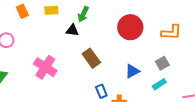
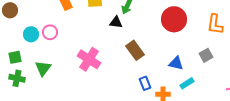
orange L-shape: (171, 32) -> (215, 24), turned 95
blue triangle: (132, 71) -> (176, 63), turned 42
cyan rectangle: (159, 84) -> (187, 83), moved

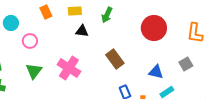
black triangle: (116, 22) -> (82, 31), moved
cyan circle: (31, 34) -> (11, 23), moved
green triangle: (43, 68) -> (34, 71), moved

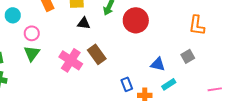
red circle: (154, 28) -> (136, 20), moved
brown rectangle: (115, 59) -> (97, 54), moved
green triangle: (34, 71) -> (32, 53), moved

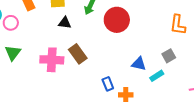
pink circle: (32, 33) -> (11, 23), moved
pink cross: (71, 60) -> (52, 60), turned -30
cyan rectangle: (169, 84) -> (157, 76), moved

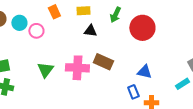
green triangle: (13, 53) -> (45, 70), moved
brown rectangle: (78, 54) -> (103, 62), turned -30
blue triangle: (139, 64) -> (144, 72), moved

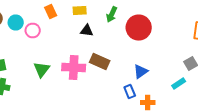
blue triangle: (144, 72) -> (141, 72), turned -49

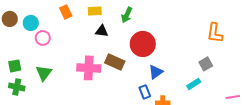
red circle: (139, 28) -> (143, 44), moved
pink circle: (33, 30) -> (43, 38), moved
green triangle: (42, 70) -> (44, 73), moved

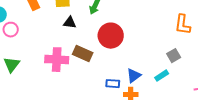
blue triangle: (156, 72) -> (134, 76), moved
blue rectangle: (145, 92) -> (113, 84), turned -64

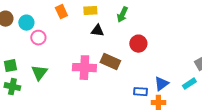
red circle: (111, 36) -> (138, 44), size x0.7

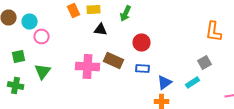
orange rectangle: (61, 12) -> (74, 10), moved
green square: (10, 66) -> (19, 56), moved
blue rectangle: (140, 92) -> (143, 68), moved

